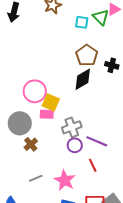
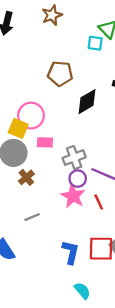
cyan square: (82, 22) -> (95, 43), moved
brown pentagon: (87, 55) -> (60, 74), moved, turned -30
yellow square: (51, 102) -> (18, 128), moved
pink star: (65, 180) -> (73, 196), moved

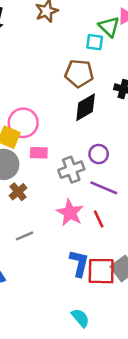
brown pentagon: (60, 74) -> (79, 73), moved
purple circle: (78, 179) -> (99, 154), moved
blue L-shape: (71, 252) -> (79, 263), moved

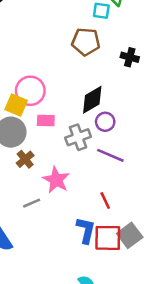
black diamond: (86, 107) -> (92, 100), moved
pink star: (70, 213) -> (56, 180), moved
red line: (99, 219) -> (105, 201), moved

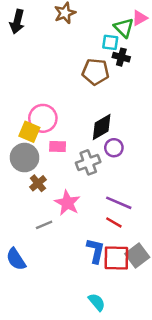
black cross: (130, 57) -> (121, 57), moved
purple line: (110, 155) -> (119, 203), moved
red line: (105, 201) -> (114, 222), turned -35

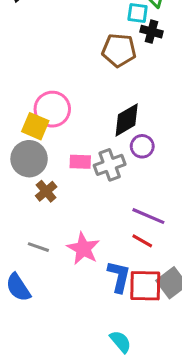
pink rectangle: (58, 147) -> (80, 162), moved
pink star: (67, 203) -> (83, 249), moved
gray line: (44, 225) -> (38, 247), moved, turned 42

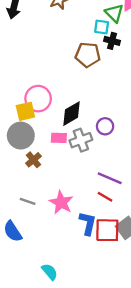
black diamond: (127, 120) -> (72, 114), moved
yellow square: (35, 126) -> (25, 111), turned -36
cyan semicircle: (121, 342) -> (50, 272), moved

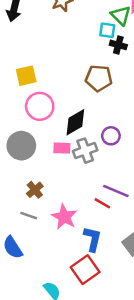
brown pentagon: (88, 55) -> (99, 78), moved
yellow square: (25, 111) -> (26, 76), moved
brown cross: (33, 160) -> (35, 190), moved
red line: (105, 197) -> (102, 203), moved
red square: (107, 230) -> (85, 270), moved, turned -36

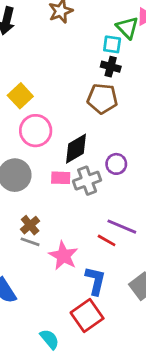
black cross: (118, 45) -> (111, 67), moved
yellow square: (26, 76) -> (20, 96), turned -30
gray line: (29, 216) -> (30, 242), moved

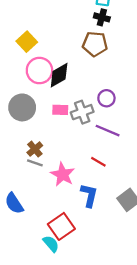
black diamond: (76, 149) -> (59, 75), moved
purple line: (122, 227) -> (108, 131), moved
red square: (87, 316) -> (61, 226), moved

